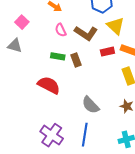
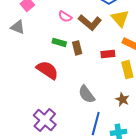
pink semicircle: (61, 30) -> (65, 17), turned -40
red rectangle: (107, 52) -> (108, 54), moved
blue line: (85, 135) -> (96, 124), moved

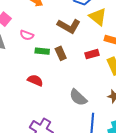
pink semicircle: (65, 17) -> (27, 35), moved
red semicircle: (47, 70) -> (35, 80), size x0.7

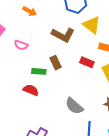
green rectangle: (42, 51) -> (39, 71), moved
red rectangle: (92, 54) -> (87, 62), turned 40

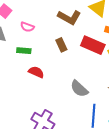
red rectangle: (87, 62) -> (93, 45), size x1.6
green rectangle: (39, 71) -> (24, 51), moved

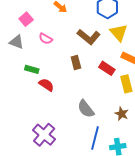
red rectangle: (93, 45) -> (107, 68), size x0.7
green rectangle: (24, 51) -> (32, 69), moved

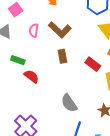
brown L-shape: (89, 37) -> (60, 30), moved
pink semicircle: (46, 39) -> (34, 30), turned 64

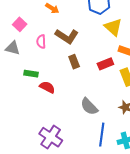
red rectangle: (93, 64) -> (105, 64), turned -49

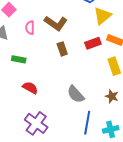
yellow triangle: (113, 27) -> (102, 16), turned 36
red rectangle: (105, 64) -> (93, 43), moved
red semicircle: (47, 87) -> (30, 88), moved

